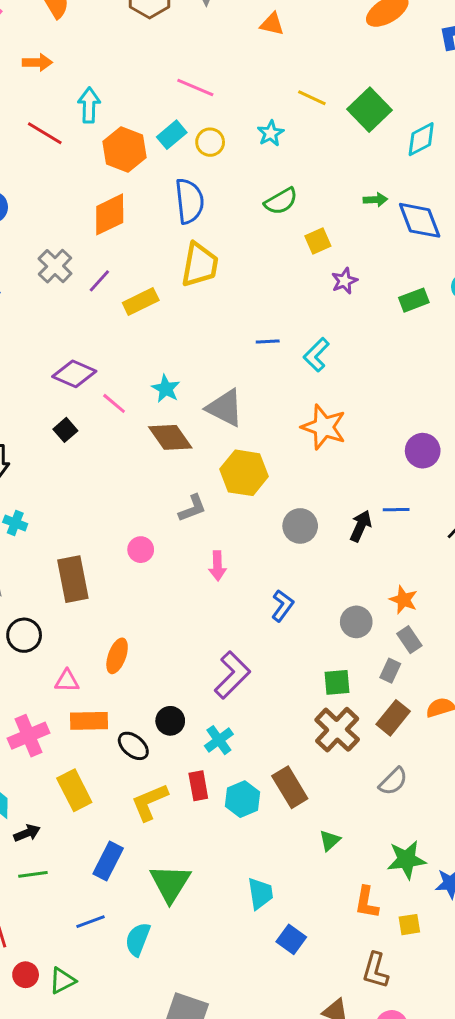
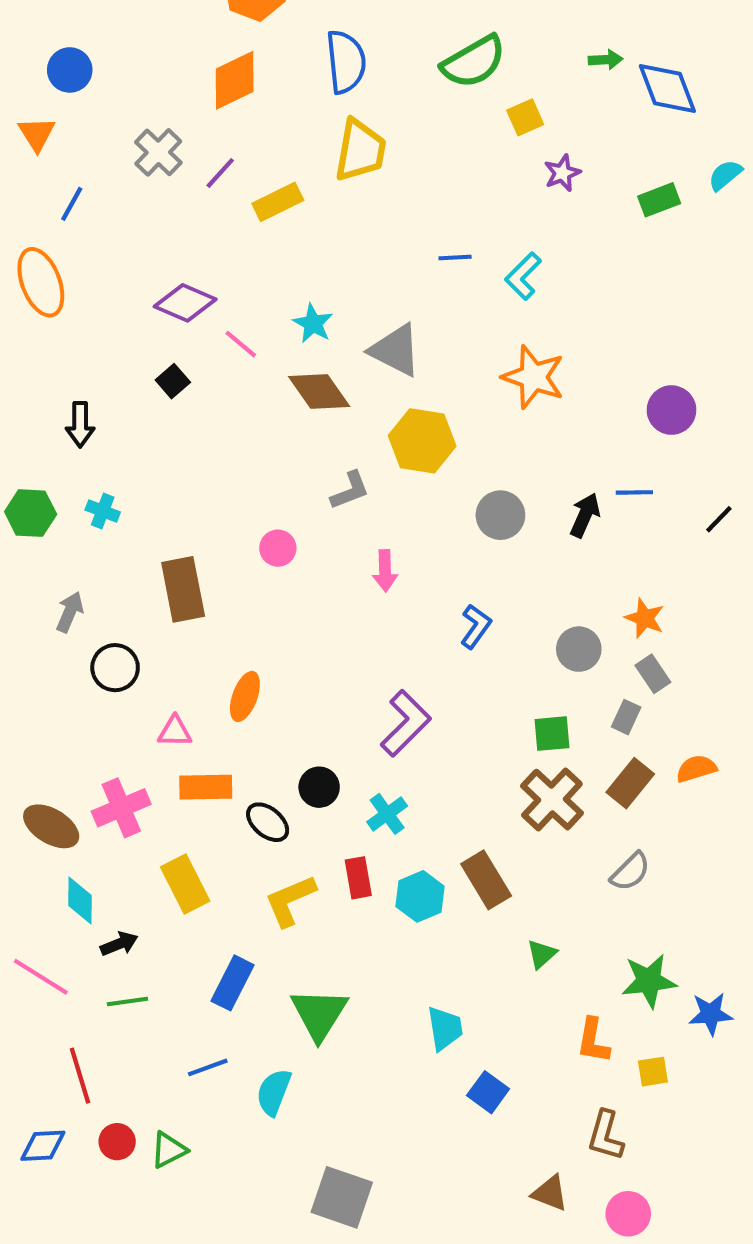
green semicircle: (281, 201) -> (474, 62), size x1.4

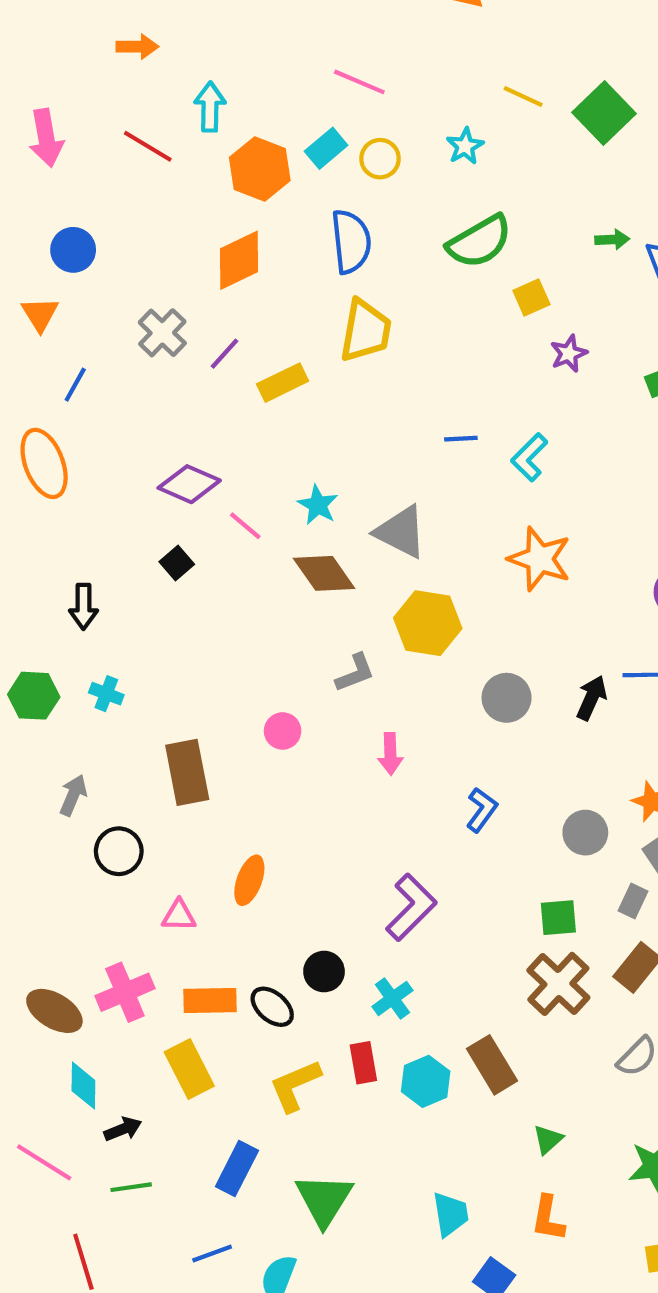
orange rectangle: (206, 787) -> (210, 1001), moved
orange L-shape: (593, 1041) -> (548, 1218), moved

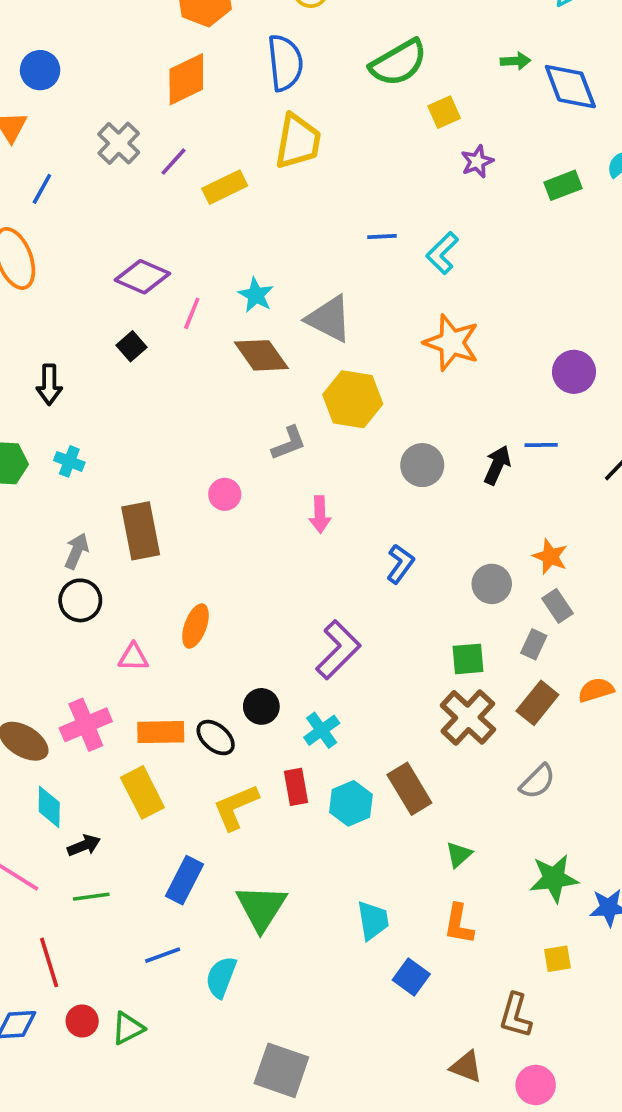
pink line: (245, 526) -> (192, 313), turned 72
gray arrow: (73, 795) -> (77, 551), moved

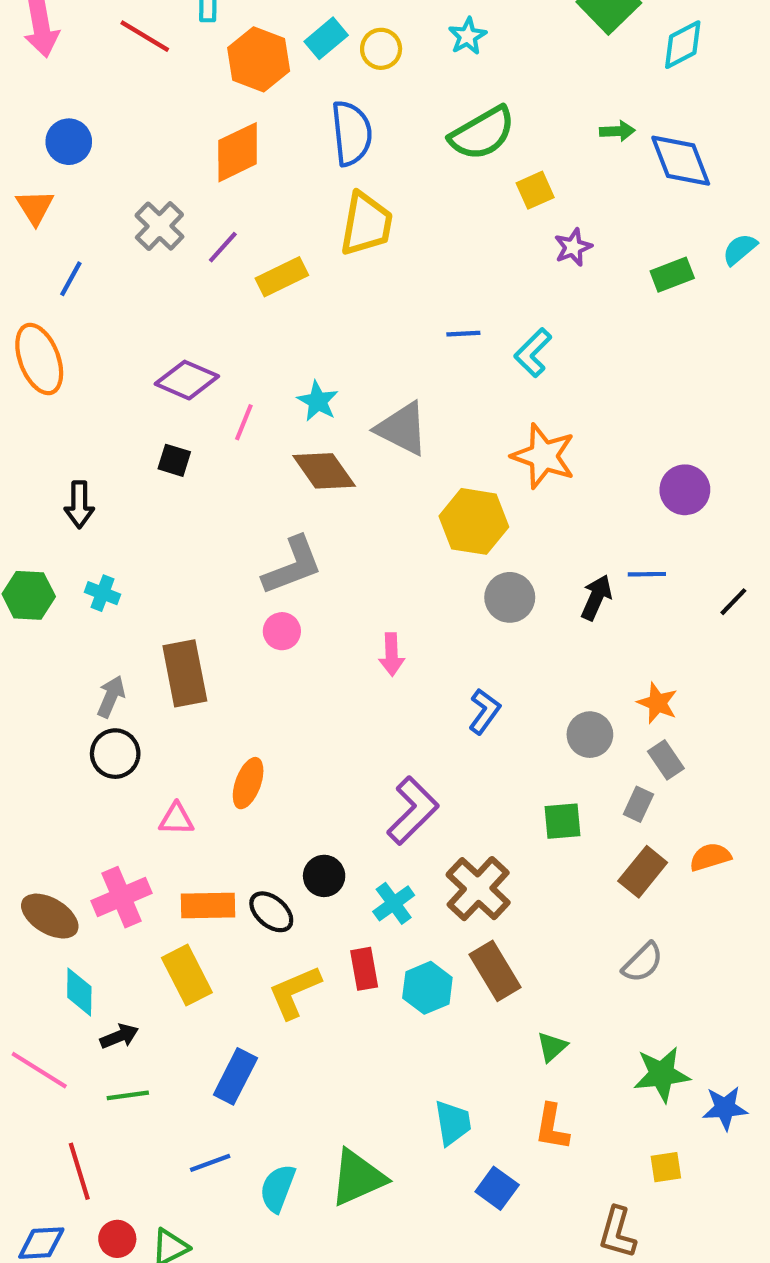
black square: (131, 346) -> (174, 460), turned -32
yellow hexagon: (353, 399) -> (474, 521), moved
gray L-shape: (289, 443) -> (292, 566), moved, size x1.5
brown cross: (468, 717) -> (478, 889), moved
green triangle: (261, 908) -> (358, 1178), moved, turned 34

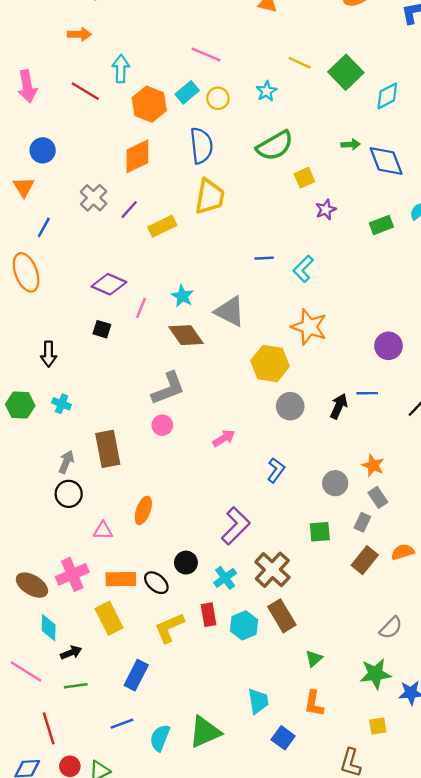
pink arrow: (392, 654) -> (224, 438), turned -120
gray semicircle: (643, 962) -> (391, 628), moved

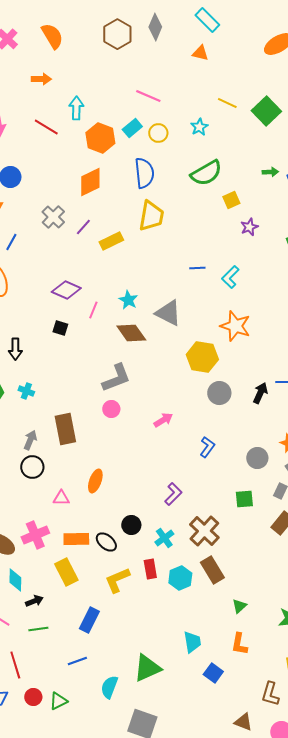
purple L-shape: (236, 526) -> (173, 494), size x0.7
cyan semicircle: (160, 738) -> (109, 687), moved

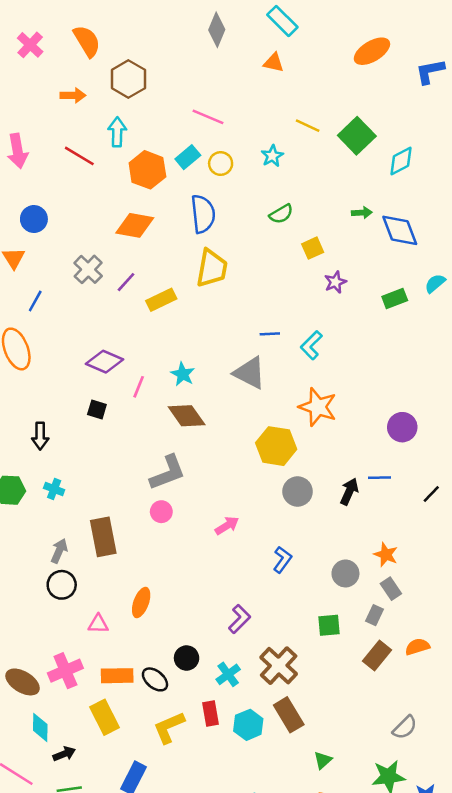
brown hexagon: (117, 34) -> (128, 79), moved
green semicircle: (206, 173) -> (281, 214), size x0.6
orange diamond: (90, 182) -> (135, 225), turned 36
gray triangle: (168, 313) -> (250, 373), moved

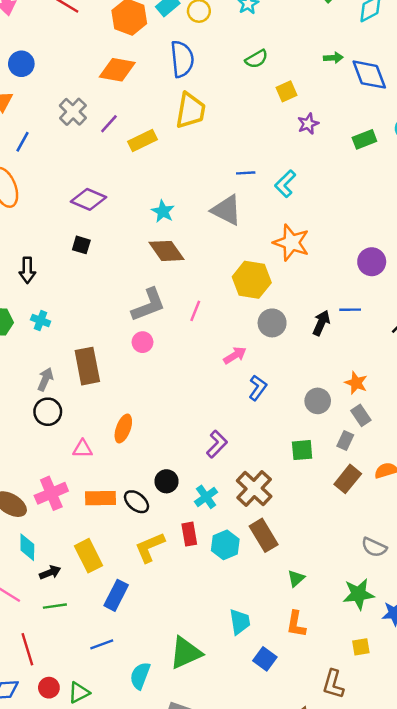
pink line: (139, 387) -> (195, 311), moved
pink arrow: (227, 526) -> (235, 355), moved
yellow rectangle: (105, 717) -> (89, 556), moved
gray semicircle: (405, 727) -> (374, 547), turned 70

